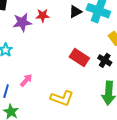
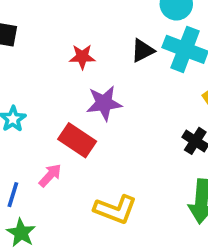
purple star: (22, 22) -> (104, 103), moved
red rectangle: (79, 57) -> (77, 140), moved

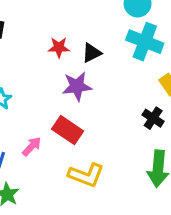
black triangle: (143, 51) -> (92, 53), moved
red rectangle: (77, 140) -> (68, 130), moved

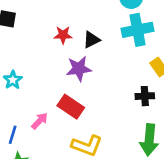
cyan cross: (145, 42) -> (137, 30), turned -32
black cross: (153, 118) -> (145, 96), turned -36

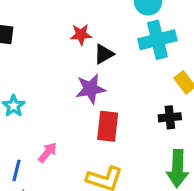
red star: (63, 35) -> (81, 35), moved
red rectangle: (71, 107) -> (108, 126), moved, turned 65

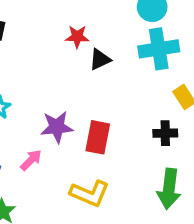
purple star: (91, 89) -> (57, 127), moved

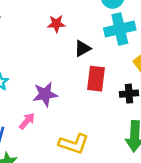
black triangle: (100, 59) -> (82, 49), moved
red rectangle: (98, 137) -> (96, 79), moved

